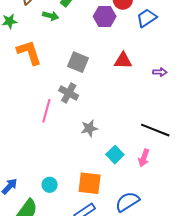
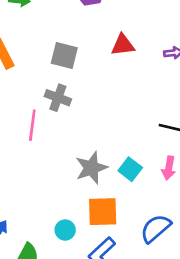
gray star: (89, 128) -> (91, 168), moved, size x1.4
cyan circle: (50, 185) -> (65, 230), moved

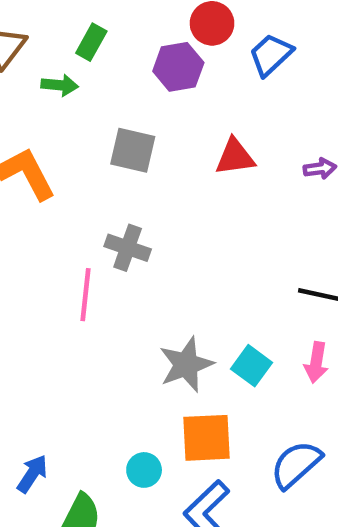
gray square: (64, 56) -> (133, 150), moved

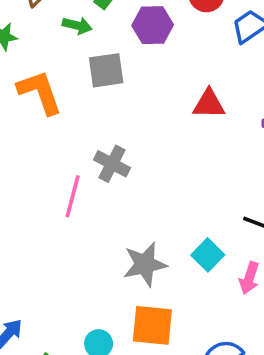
purple hexagon: (178, 67) -> (153, 25), moved
gray square: (133, 150) -> (106, 70), moved, turned -30
cyan square: (252, 366) -> (208, 255), moved

